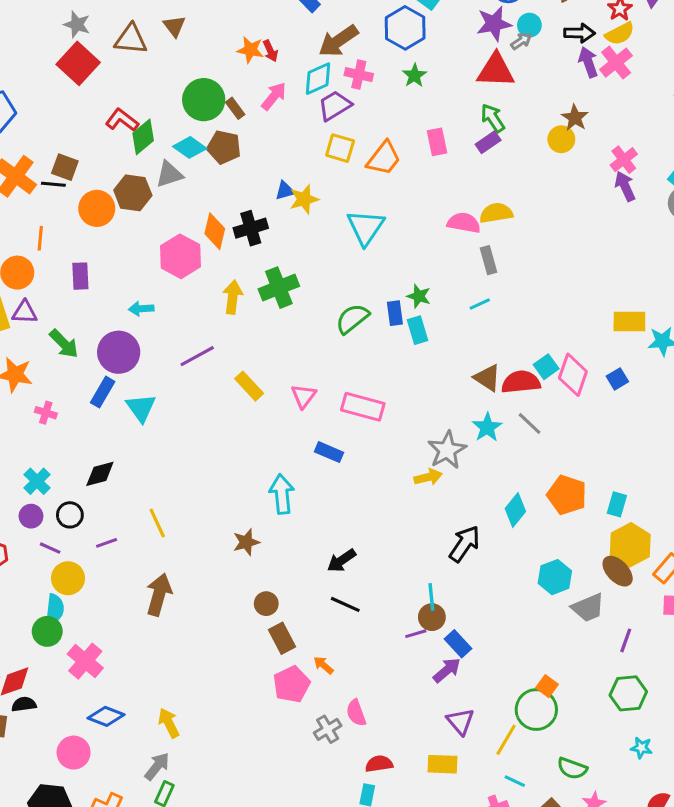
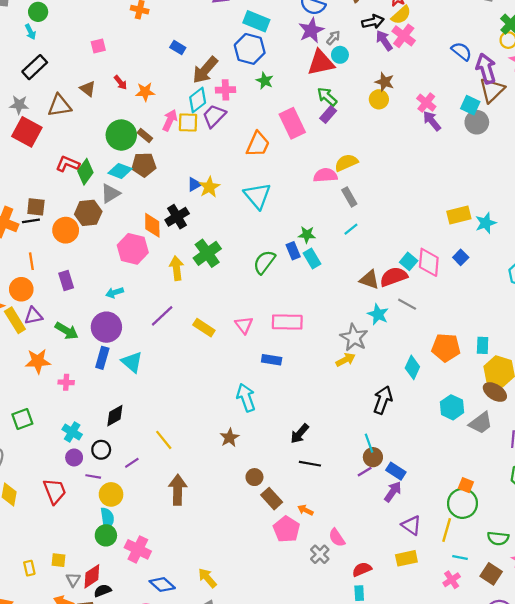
cyan circle: (529, 25) -> (340, 55), moved
red arrow: (270, 51) -> (121, 82), moved
pink rectangle: (437, 142) -> (292, 123), size x1.5
yellow square: (340, 148) -> (188, 122), moved
blue diamond: (106, 716) -> (162, 585), turned 35

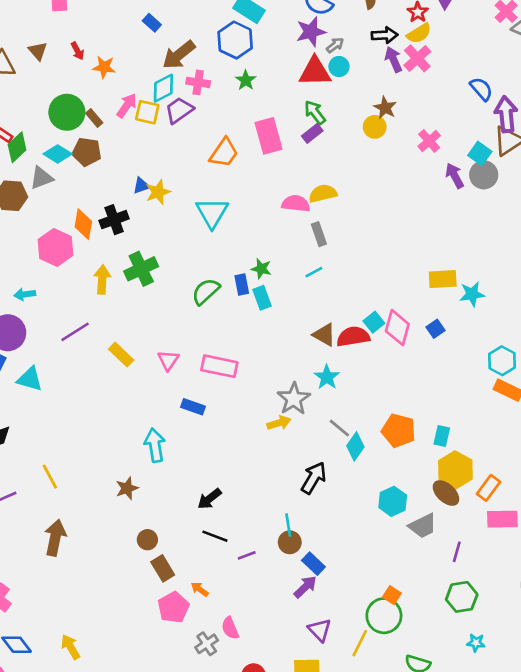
purple arrow: (432, 121) -> (455, 176), moved
gray line: (407, 304) -> (339, 428), moved
cyan triangle: (132, 362) -> (30, 379), turned -35
purple line: (365, 472) -> (247, 555), moved

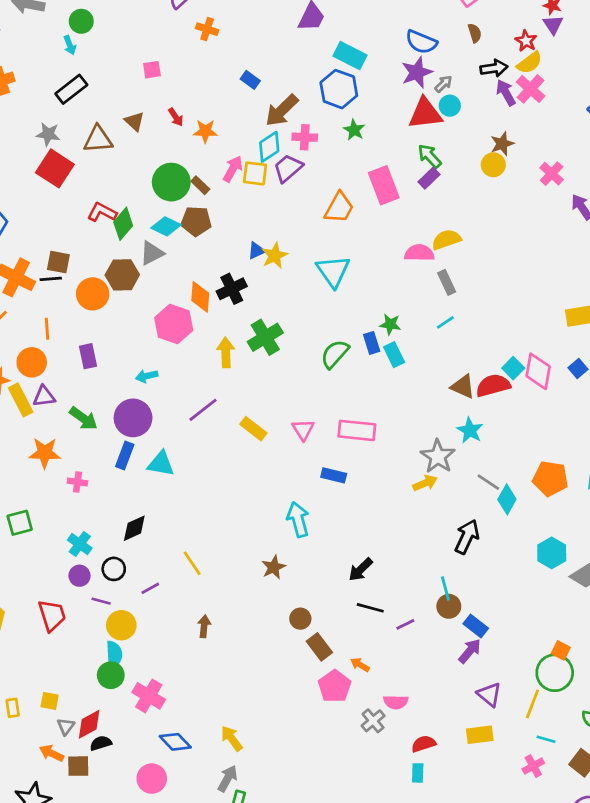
brown star: (385, 108) -> (502, 144), turned 30
brown arrow: (55, 538) -> (204, 626), size x0.6
pink semicircle: (230, 628) -> (396, 702), turned -60

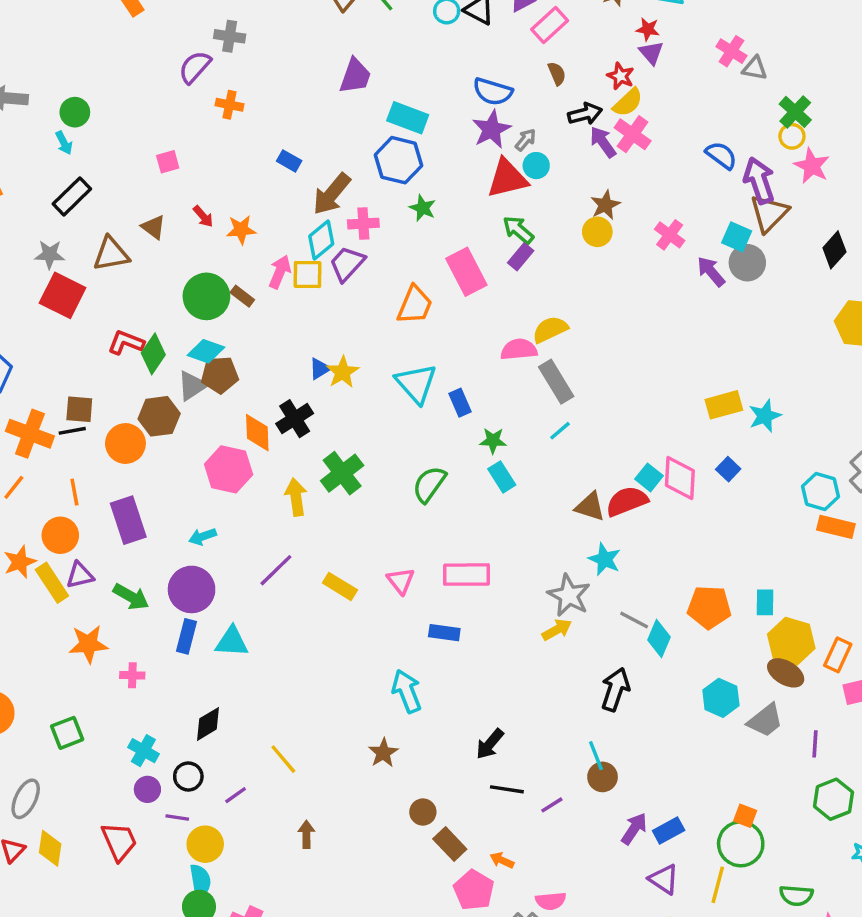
brown pentagon: (196, 221) -> (220, 375), moved
gray rectangle: (447, 282) -> (556, 382), size x1.4
blue rectangle: (372, 343) -> (460, 403), moved
purple rectangle: (88, 356) -> (128, 520), size x1.5
blue rectangle: (476, 626) -> (669, 830), moved, turned -60

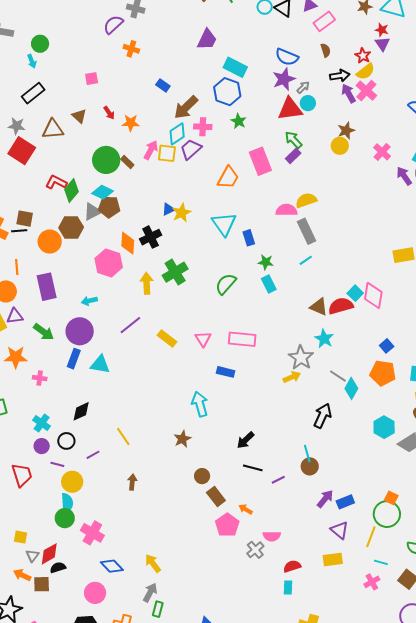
blue square: (728, 469) -> (387, 346), moved

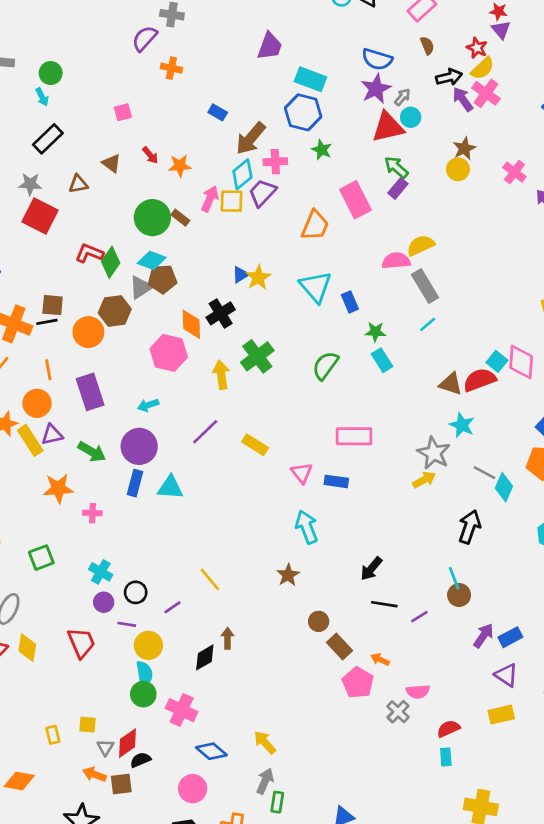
brown triangle: (53, 129) -> (78, 184), size x0.7
pink triangle: (203, 339) -> (302, 473), moved
black diamond: (81, 411) -> (205, 657), moved

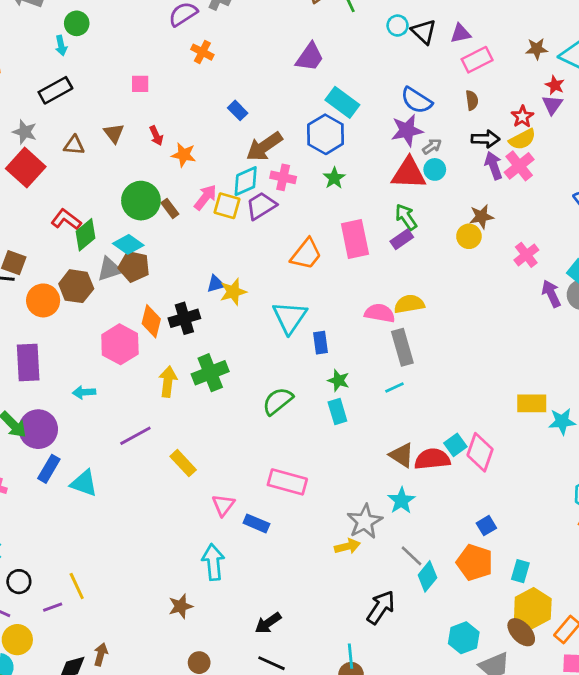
purple circle: (139, 446) -> (38, 429), moved
yellow line: (210, 579) -> (77, 586), moved

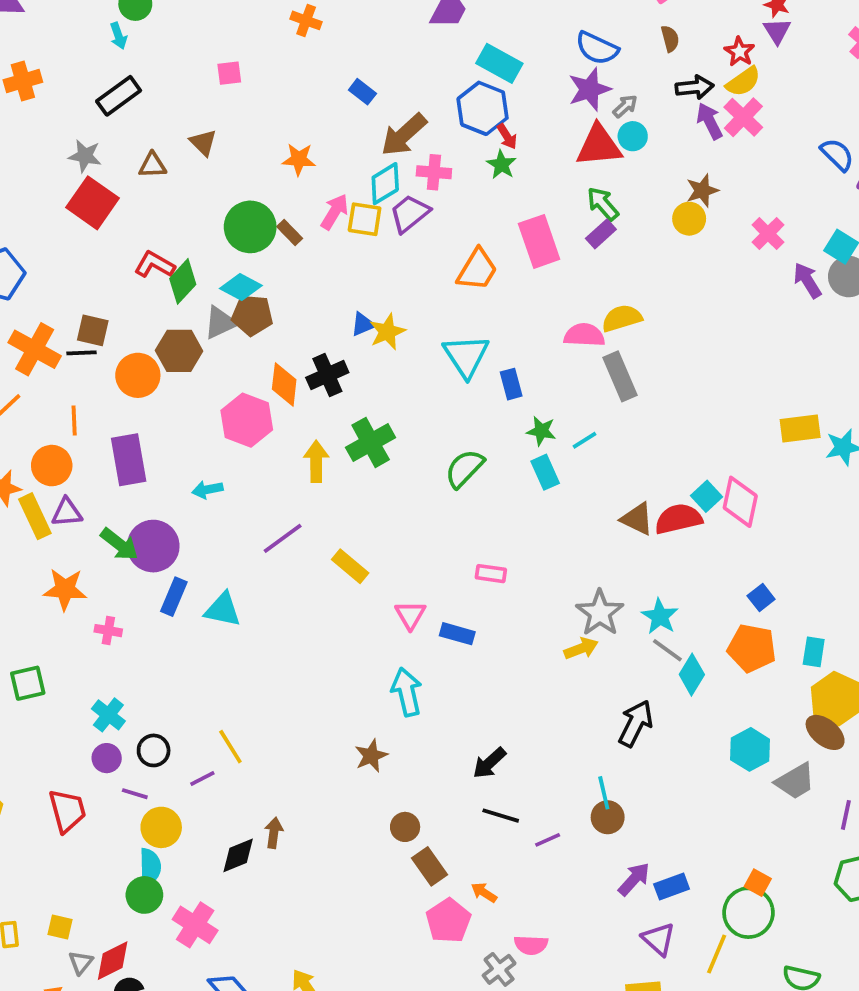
red arrow: (156, 136) -> (507, 136), moved
cyan line: (394, 387) -> (584, 440), moved
pink rectangle: (287, 482) -> (491, 574), size x0.6
cyan star: (401, 501) -> (660, 616), moved

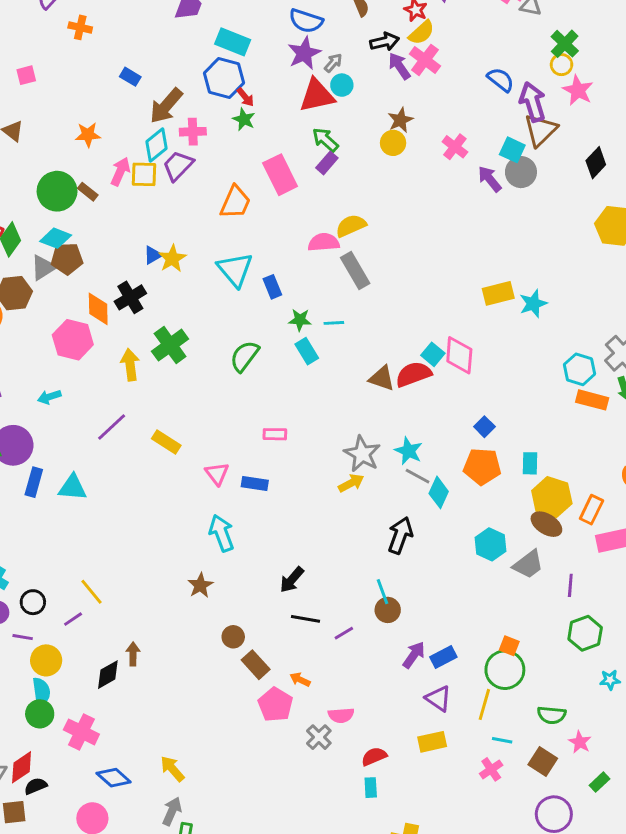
cyan line: (584, 440) -> (334, 323), turned 36

